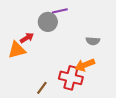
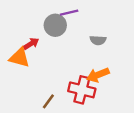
gray semicircle: (93, 41) -> (98, 40), moved
orange triangle: (17, 50) -> (20, 58), turned 30

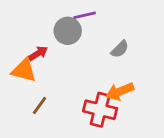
gray semicircle: (98, 40) -> (120, 49), turned -49
brown line: (48, 101) -> (39, 106), moved

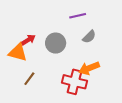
purple line: (85, 15) -> (78, 16), moved
gray circle: (68, 31) -> (56, 43), moved

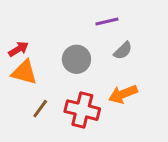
red arrow: (28, 40) -> (18, 49), moved
red cross: (74, 82) -> (82, 110), moved

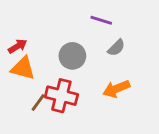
purple line: (107, 22) -> (101, 20), turned 30
red cross: (82, 110) -> (61, 96), moved

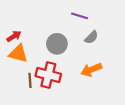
brown line: (38, 103) -> (30, 80), turned -40

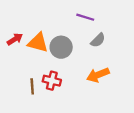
orange triangle: (18, 53) -> (38, 43), moved
red cross: (48, 75) -> (52, 81), size x0.7

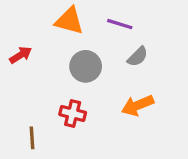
orange triangle: (38, 43) -> (69, 21), moved
brown line: (32, 86) -> (32, 138), moved

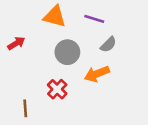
orange arrow: (138, 105) -> (97, 74), moved
red cross: (73, 113) -> (57, 89), turned 30

